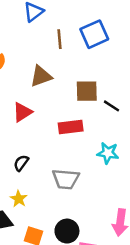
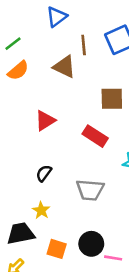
brown triangle: (41, 76) -> (64, 67), moved, turned 45
red rectangle: (71, 127) -> (95, 136), turned 40

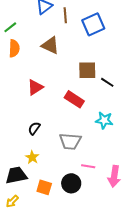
brown line: (84, 45) -> (65, 15), moved
orange semicircle: (18, 71) -> (14, 48), turned -48
pink line: (113, 258) -> (88, 166), moved

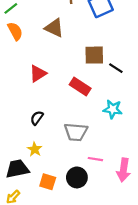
orange semicircle: (14, 48) -> (15, 31), turned -30

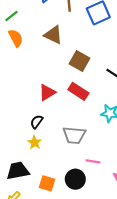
brown square: (94, 55) -> (79, 61), moved, turned 30
red triangle: (38, 73) -> (47, 92), moved
yellow star: (35, 149) -> (35, 143), moved

